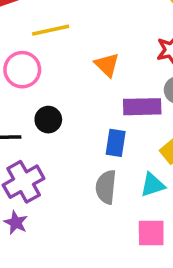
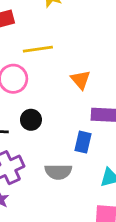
gray semicircle: (106, 187) -> (58, 172), moved, turned -100

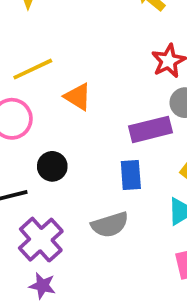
orange triangle: (81, 80) -> (78, 97), moved

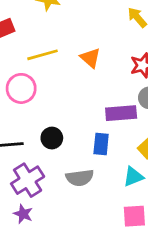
orange triangle: (78, 97) -> (90, 58), moved
black circle: (52, 166) -> (52, 138), moved

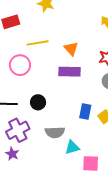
purple rectangle: (121, 113) -> (70, 72), moved
blue rectangle: (101, 144) -> (85, 112), moved
cyan triangle: (133, 177) -> (72, 147), moved

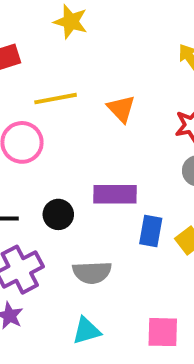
purple rectangle: (70, 72) -> (115, 194), moved
cyan triangle: (72, 147) -> (86, 331), moved

